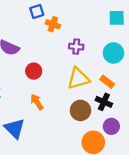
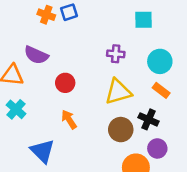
cyan square: (117, 18) -> (143, 20), moved
orange cross: (53, 24) -> (46, 15), moved
orange rectangle: (107, 82) -> (161, 90), moved

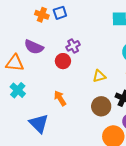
purple cross: (116, 54) -> (73, 46), moved, turned -32
red circle: (65, 83) -> (63, 61), moved
yellow triangle: (118, 92) -> (99, 76), size x0.6

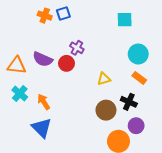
purple cross: (73, 46) -> (77, 48), turned -32
purple semicircle: (34, 47) -> (43, 59), moved
orange arrow: (60, 98) -> (44, 102), moved

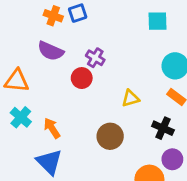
purple semicircle: (43, 59) -> (51, 51), moved
brown circle: (106, 110) -> (110, 136), moved

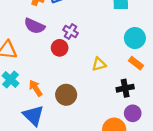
black cross: (163, 128) -> (125, 88), turned -35
brown circle: (110, 136) -> (66, 95), moved

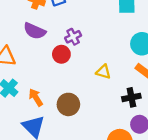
purple cross: (70, 31) -> (73, 37), turned 32
yellow triangle: (99, 64) -> (103, 72), turned 32

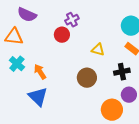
purple semicircle: (35, 31) -> (27, 15), moved
brown circle: (68, 104) -> (87, 78), moved

